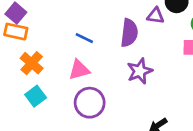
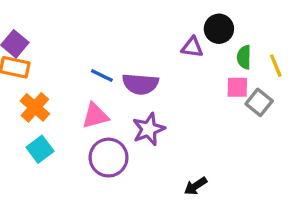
purple semicircle: (129, 33) -> (140, 84), moved, turned 88
purple star: (140, 71) -> (149, 129), moved

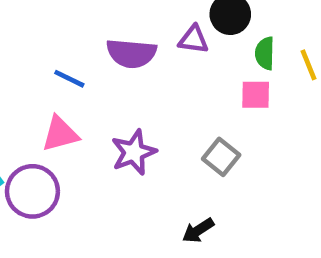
purple semicircle: (140, 84) -> (131, 53), moved
gray square: (259, 102) -> (221, 157), moved
purple circle: (109, 158) -> (32, 191), moved

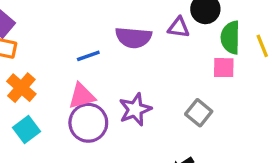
green semicircle: (265, 53) -> (230, 37), size x1.4
blue line: (69, 79) -> (88, 56), turned -45
purple circle: (32, 191) -> (88, 123), moved

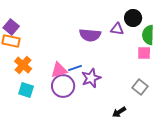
blue line: (88, 56) -> (75, 68), moved
gray square: (199, 113) -> (140, 87), moved
cyan square: (26, 129) -> (26, 90), turned -35

